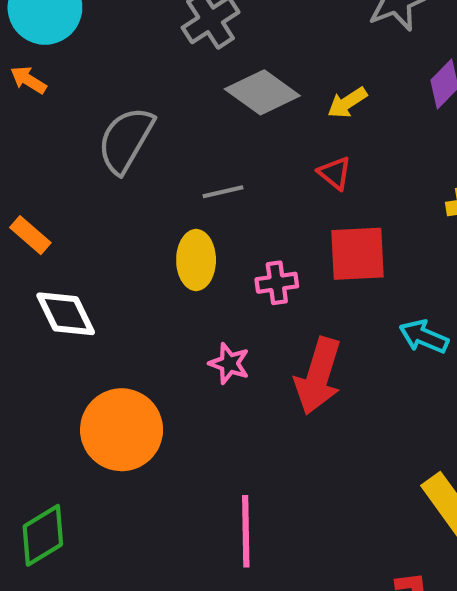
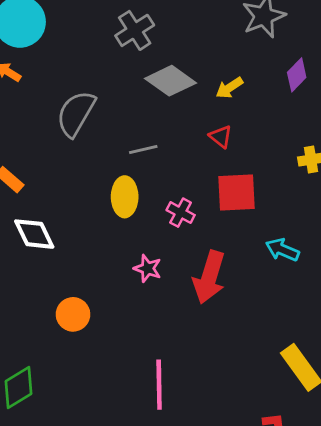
pink cross: (277, 283) -> (181, 213), turned 36
orange circle: (122, 430) -> (73, 314), size x0.6

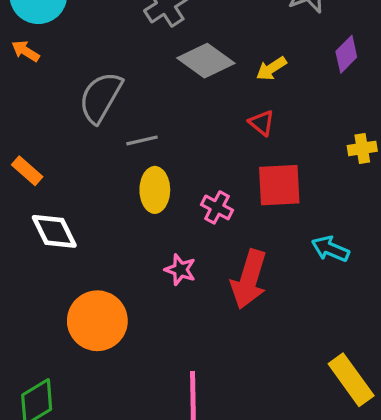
gray line: (143, 149) -> (142, 140), moved
orange circle: (73, 314) -> (97, 321), size x1.6

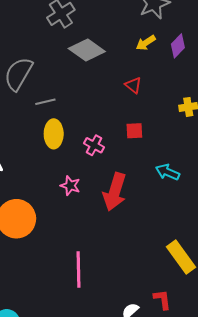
yellow arrow: (271, 69) -> (146, 43), moved
red triangle: (262, 123) -> (133, 85), moved
red square: (279, 185) -> (134, 131), size x0.6

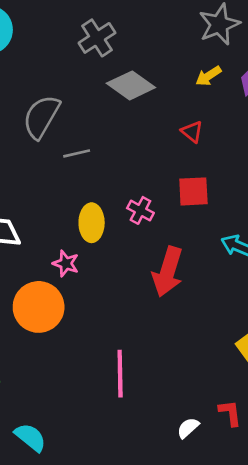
red square: (134, 131) -> (193, 191), size x1.4
yellow ellipse: (54, 134) -> (92, 223), moved
pink star: (70, 186) -> (66, 263), moved

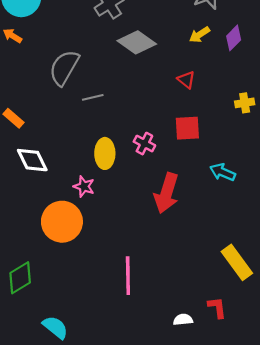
white semicircle: (188, 428) -> (183, 320), turned 36

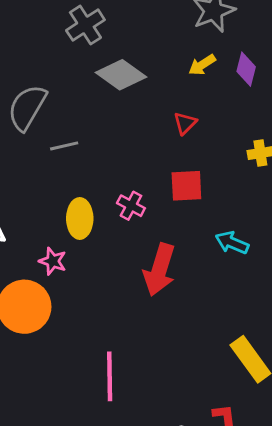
purple diamond: (234, 38) -> (246, 69), turned -30
red triangle: (186, 80) -> (185, 123), turned 36

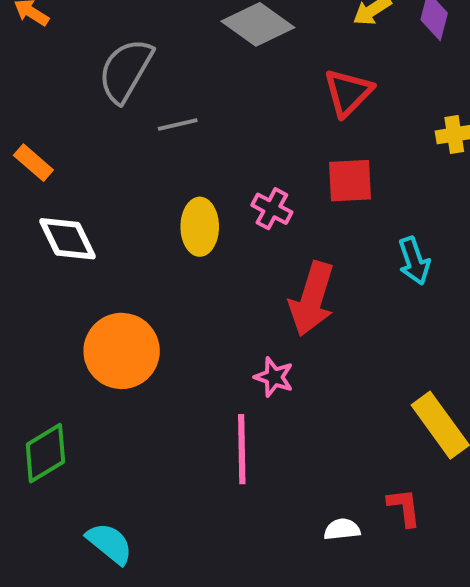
red triangle: (185, 123) -> (348, 92), size x1.5
cyan arrow: (232, 243) -> (414, 261), turned -132
pink star: (53, 261) -> (274, 377), moved

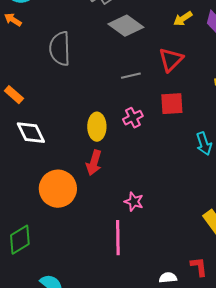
gray semicircle: (126, 70) -> (60, 49), turned -32
gray line: (178, 125) -> (131, 76), moved
pink cross: (272, 209) -> (133, 118), turned 36
red arrow: (312, 299) -> (94, 163), moved, size x0.7

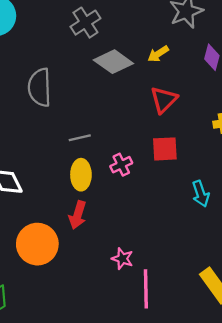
yellow arrow: (183, 19) -> (158, 54), moved
gray line: (131, 76) -> (80, 138), moved
pink line: (118, 238) -> (146, 289), moved

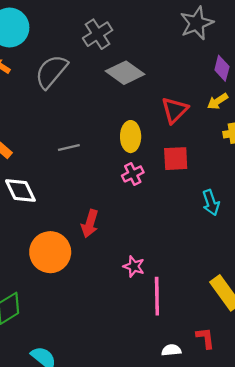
yellow arrow: (158, 54) -> (218, 101), moved
gray semicircle: (40, 87) -> (51, 72), moved, turned 42
gray line: (80, 138) -> (69, 148), moved
yellow ellipse: (81, 175) -> (131, 137), moved

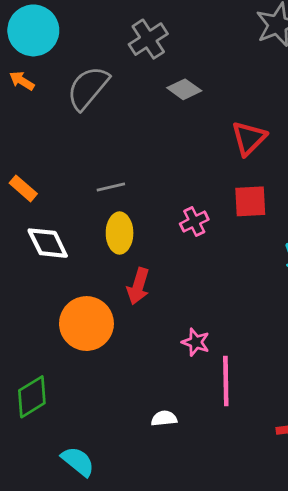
gray diamond: (125, 73) -> (184, 89), size x0.7
yellow ellipse: (131, 137) -> (120, 233), moved
white semicircle: (171, 350) -> (164, 418), moved

